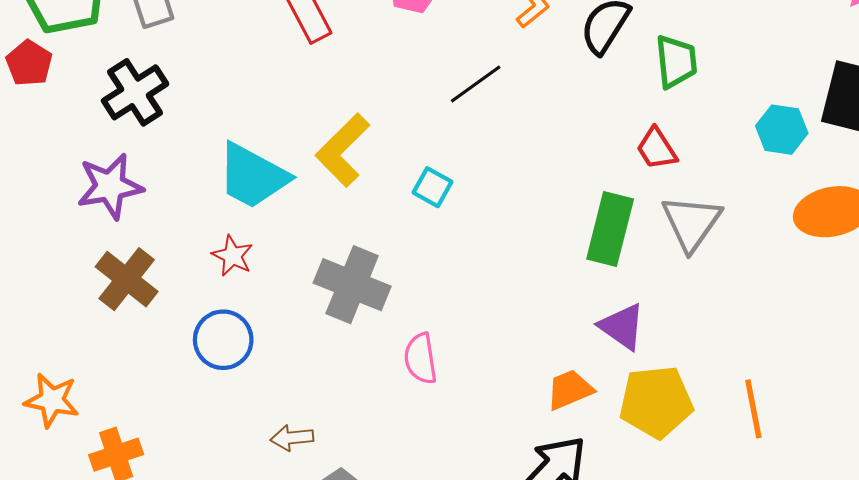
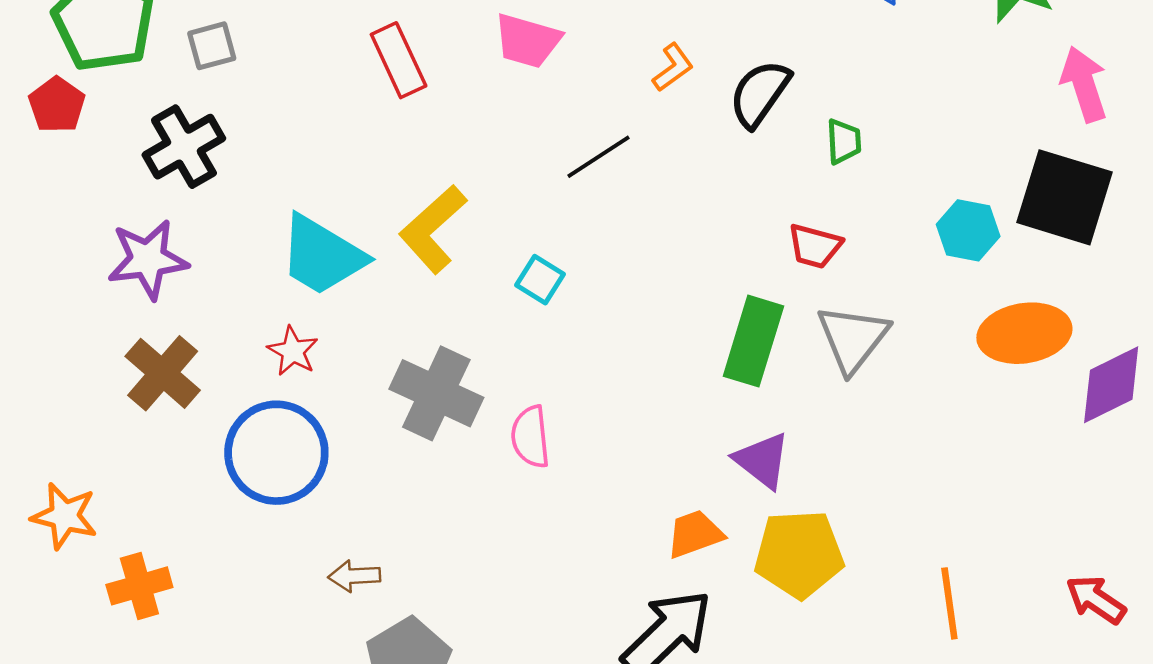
green trapezoid: (676, 62) -> (844, 141), size x0.7
red trapezoid: (657, 149) -> (815, 246), turned -45
blue circle: (223, 340) -> (276, 453), size x1.4
pink semicircle: (421, 359) -> (530, 437), moved
orange line: (753, 409) -> (949, 603), moved

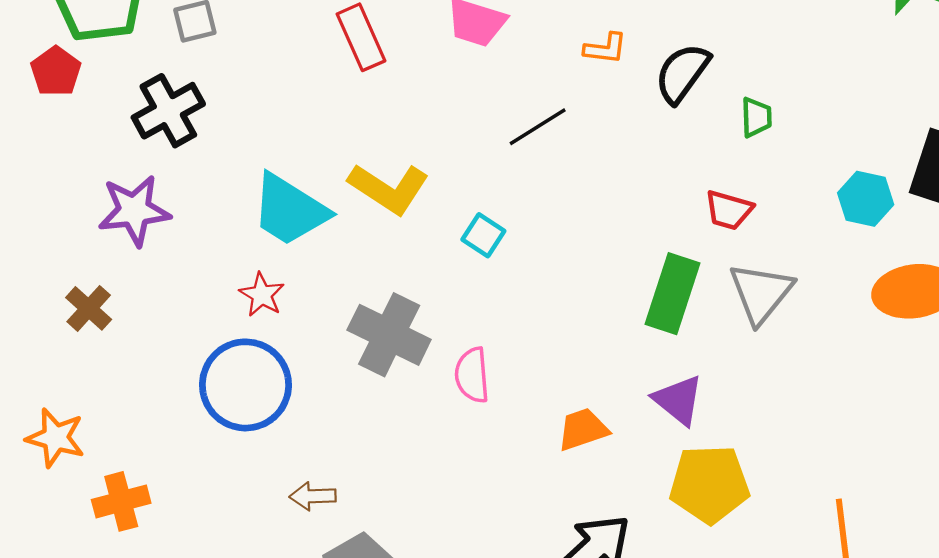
orange L-shape: (673, 67) -> (605, 48), turned 42
yellow L-shape: (433, 229) -> (389, 188), turned -106
brown cross: (163, 373) -> (89, 308), moved, size x0.7
orange trapezoid: (695, 534) -> (583, 429), moved

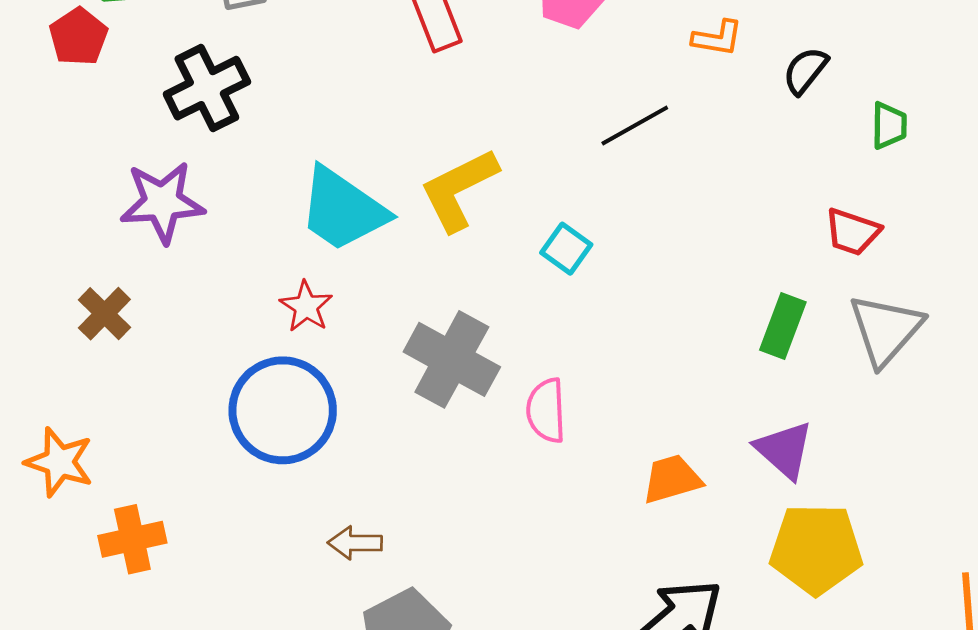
black semicircle: (682, 73) -> (805, 71), size x0.7
yellow L-shape: (389, 188) -> (459, 190), turned 118
green rectangle: (672, 294) -> (783, 326), size x0.7

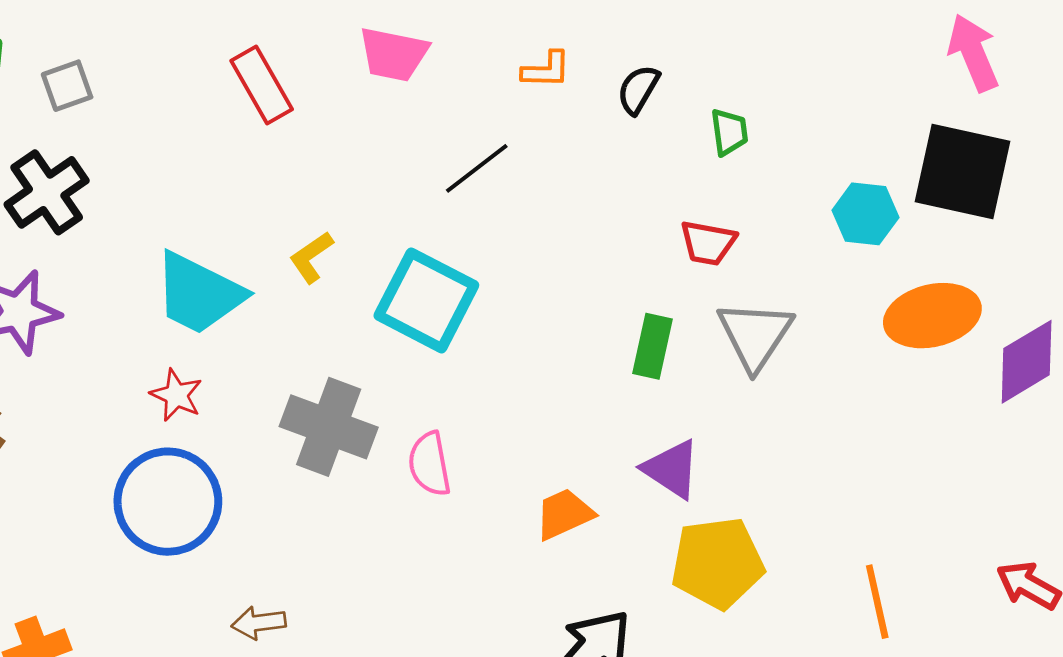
yellow L-shape: (459, 190) -> (311, 257), size x0.6
cyan square: (566, 249) -> (426, 300), size x2.0

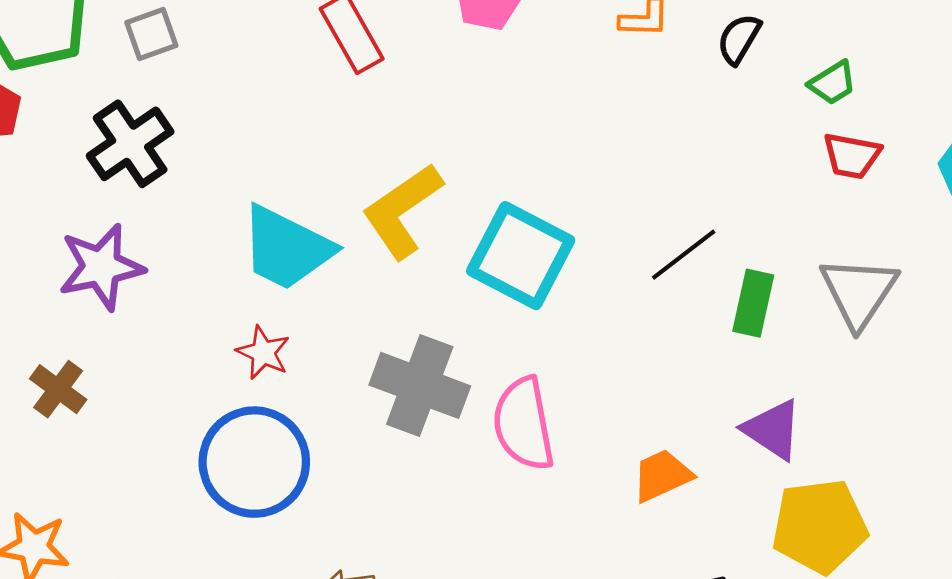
green trapezoid: (729, 132) -> (833, 83), turned 66
black line: (477, 168) -> (684, 255), moved
red trapezoid: (708, 243) -> (852, 156), moved
yellow L-shape: (311, 257) -> (402, 211), size x1.8
pink semicircle: (430, 464) -> (524, 424), size x1.4

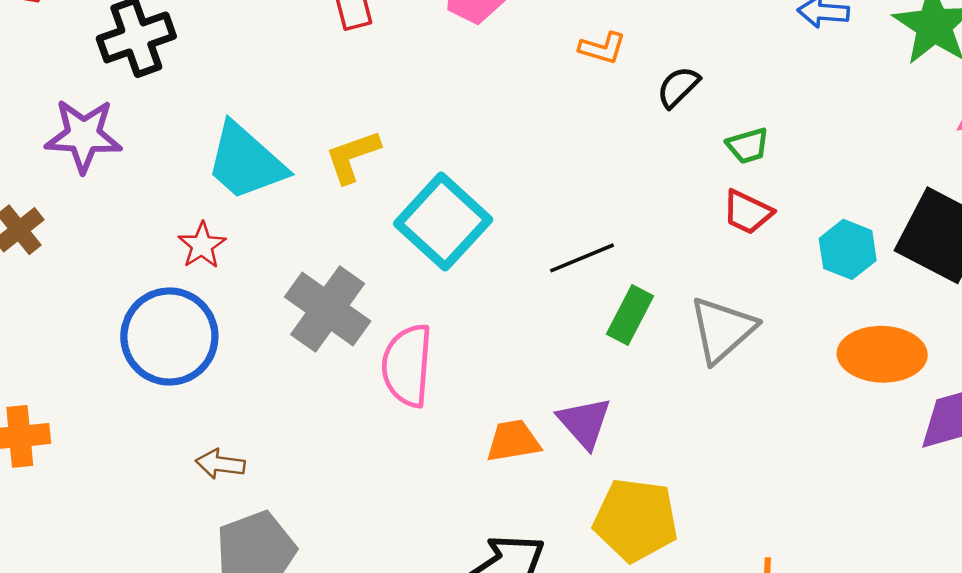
yellow L-shape: (402, 211) -> (353, 156), size x0.7
purple triangle: (773, 430) -> (584, 423), moved

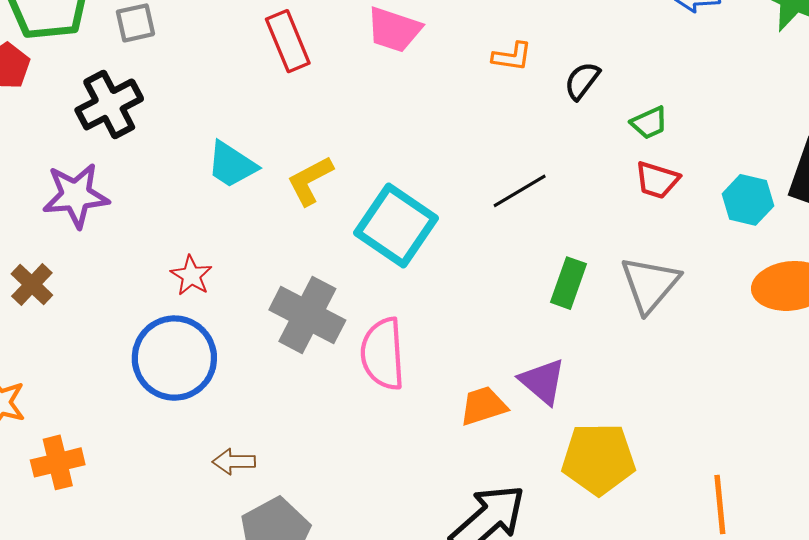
cyan trapezoid: (246, 162) -> (232, 165), moved, size x0.7
black line: (582, 258) -> (520, 191), moved

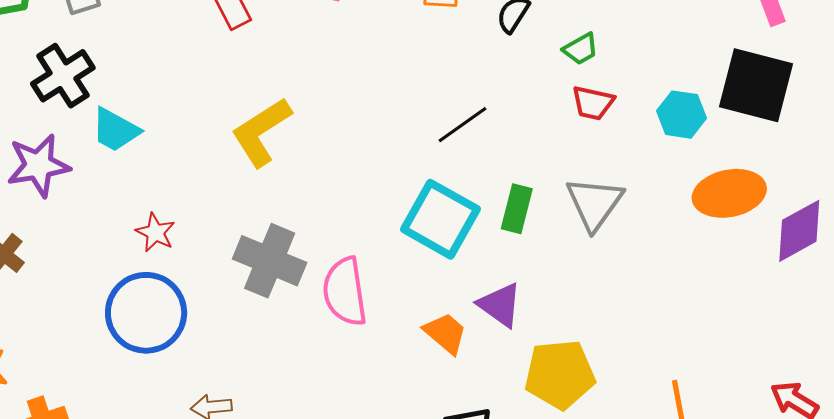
cyan trapezoid: (232, 165) -> (115, 130), moved
yellow L-shape: (310, 181) -> (261, 132), size x1.4
cyan square: (396, 225) -> (440, 219), moved
orange trapezoid: (483, 406) -> (445, 333), turned 63

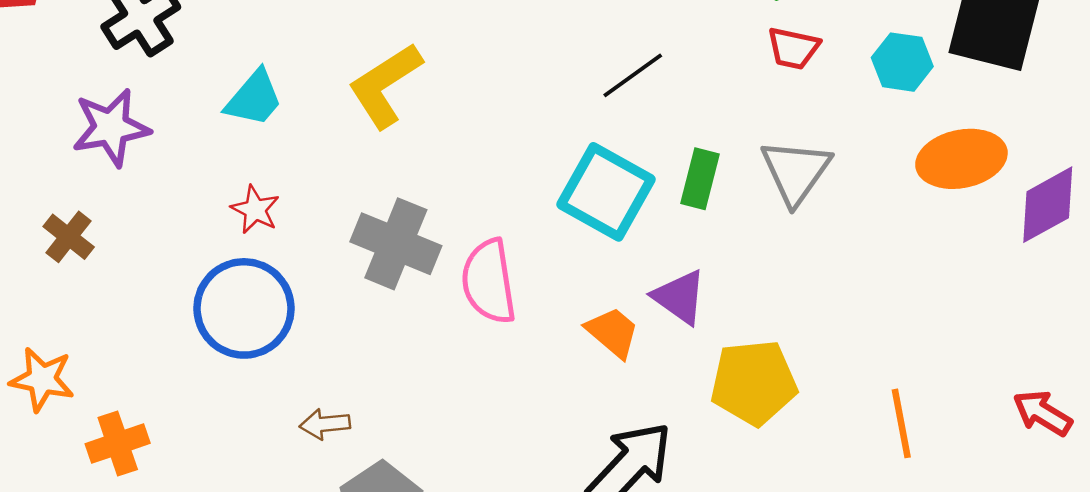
cyan trapezoid: (115, 130) -> (254, 98), moved, turned -78

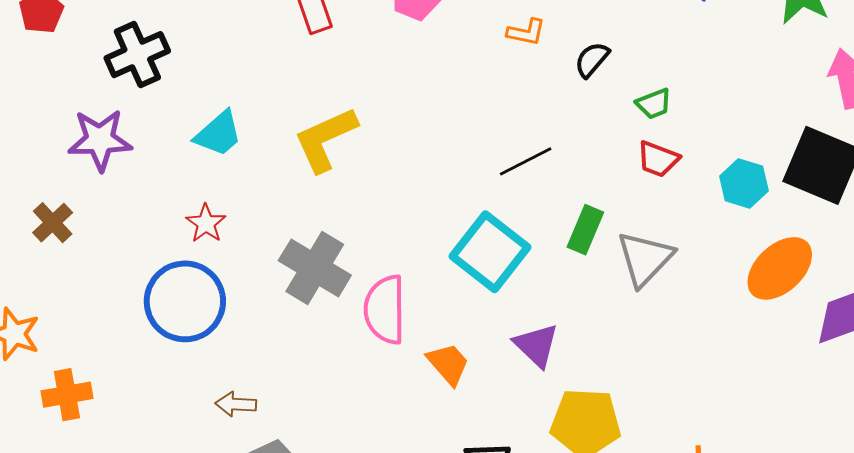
orange ellipse: (961, 159) -> (780, 268), turned -40
green rectangle: (700, 179) -> (585, 230), moved
orange trapezoid: (613, 332) -> (448, 364), moved

